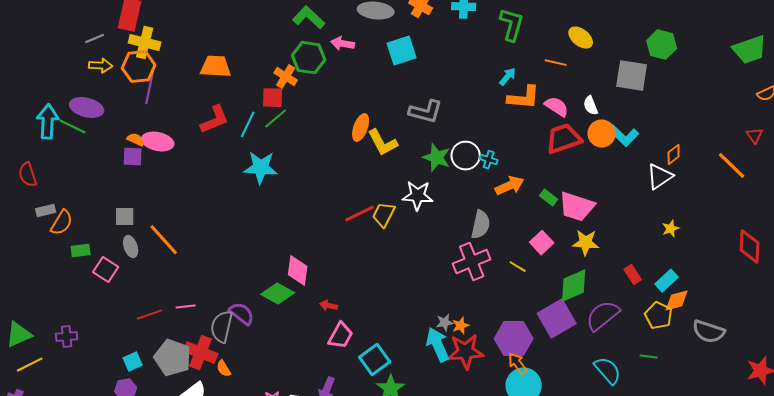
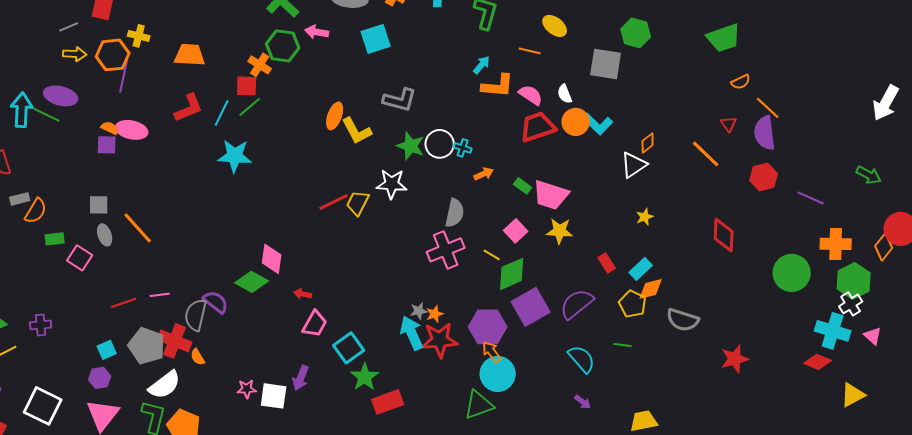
yellow cross: (145, 43) -> (139, 36), moved, size x0.7
orange arrow: (510, 186) -> (484, 174), size x0.7
green diamond: (574, 286) -> (512, 274), moved

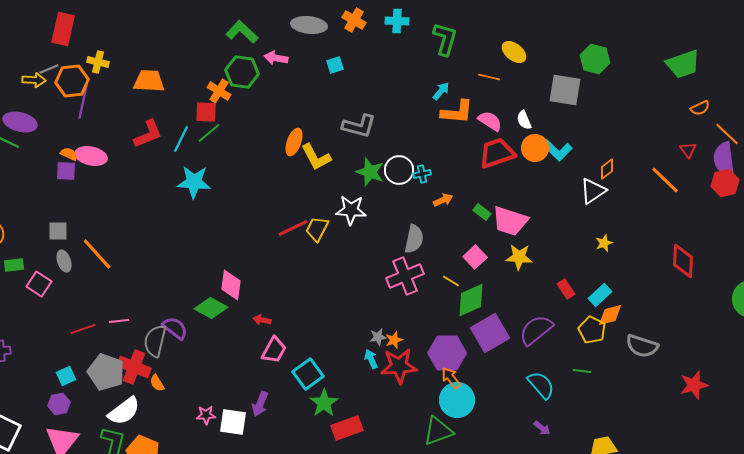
gray line: (69, 27) -> (49, 69), moved
cyan square: (376, 39) -> (335, 65), size x0.6
cyan cross: (463, 148) -> (422, 174), turned -30
red hexagon: (764, 177) -> (725, 183), moved
cyan arrow: (412, 333) -> (371, 359), size x0.6

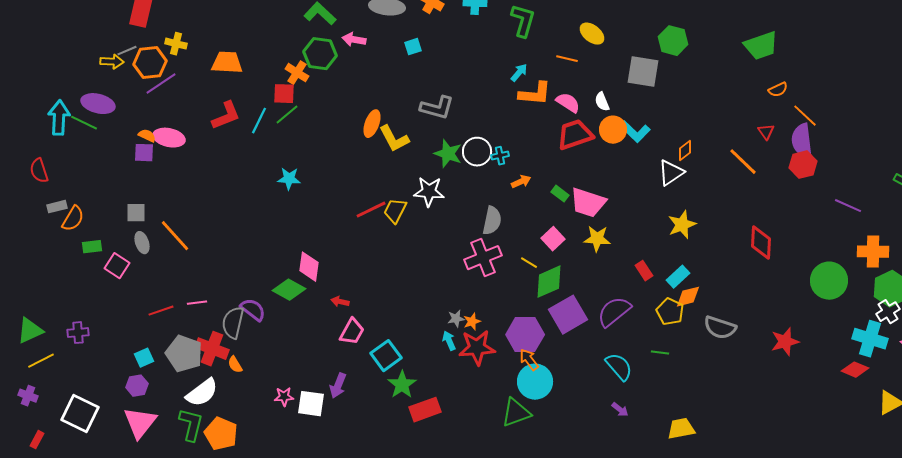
purple line: (83, 102) -> (161, 84), turned 44
cyan star: (194, 182) -> (289, 179), moved, size x0.7
yellow star: (604, 243) -> (682, 225), size x1.6
red star: (694, 385) -> (785, 342), moved

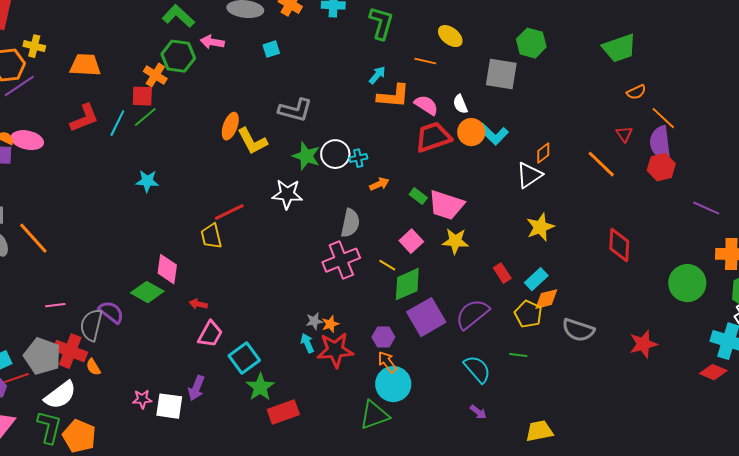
yellow trapezoid: (395, 211) -> (211, 236), moved, turned -40
red line: (161, 311) -> (16, 378), moved
purple hexagon: (525, 335) -> (383, 337), size x0.6

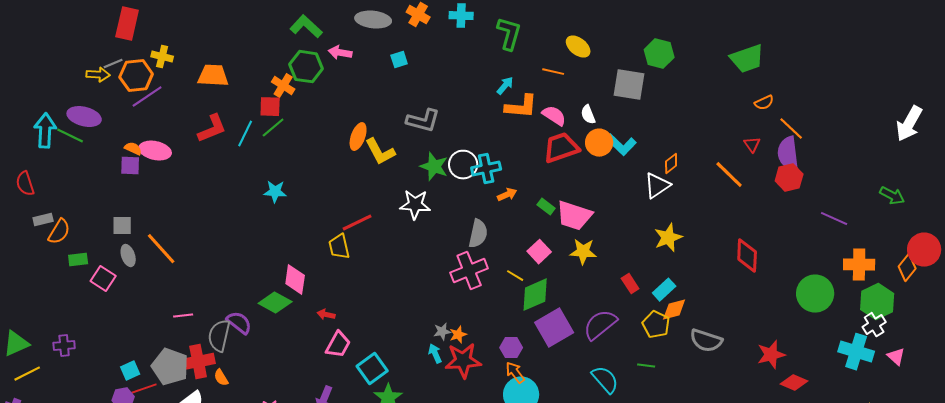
cyan cross: (358, 158) -> (486, 169), size x1.6
red cross: (70, 351) -> (198, 362), turned -32
red diamond: (713, 372) -> (794, 383), moved

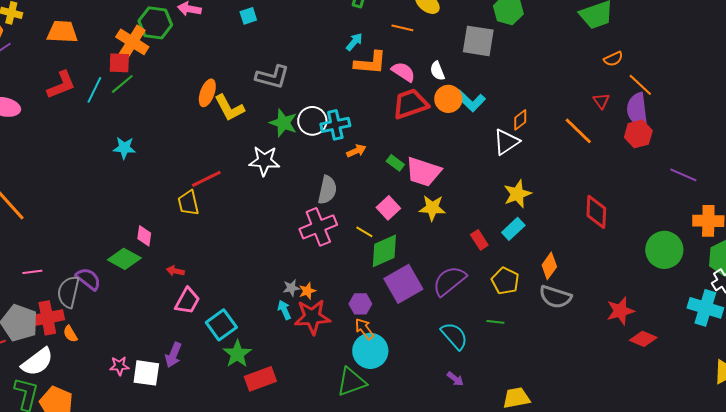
orange cross: (283, 86) -> (132, 42), size x1.4
pink diamond: (295, 280) -> (144, 236), size x0.7
cyan rectangle: (664, 290) -> (513, 229), moved
orange diamond: (674, 310) -> (549, 266), moved, turned -40

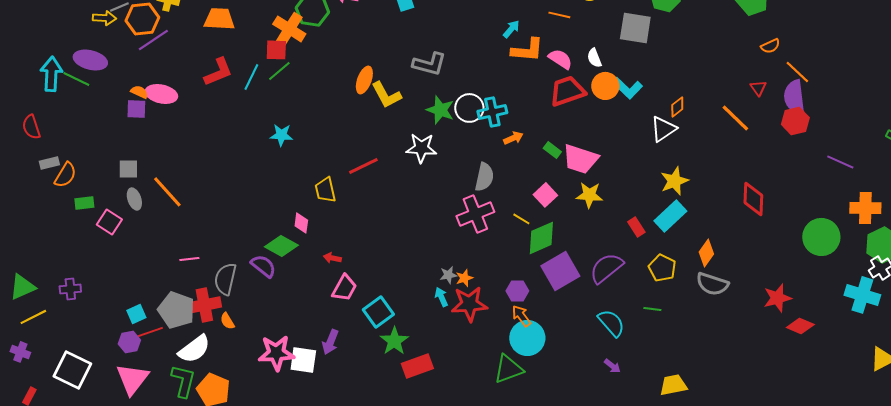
yellow trapezoid: (188, 203) -> (325, 190), moved
cyan rectangle: (513, 229) -> (670, 216), size x1.4
purple semicircle: (88, 279) -> (263, 266), moved
pink star: (119, 366) -> (276, 353), size x1.8

